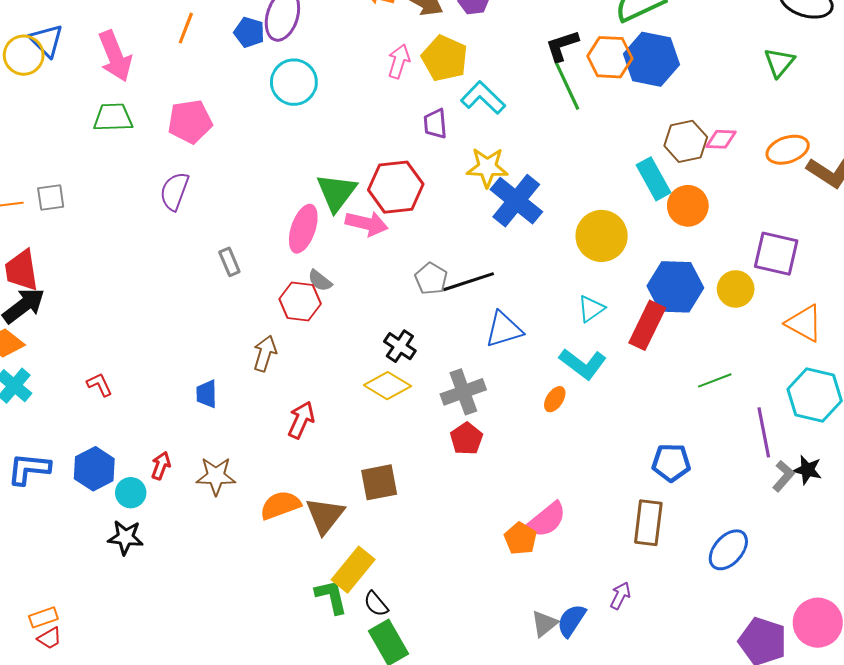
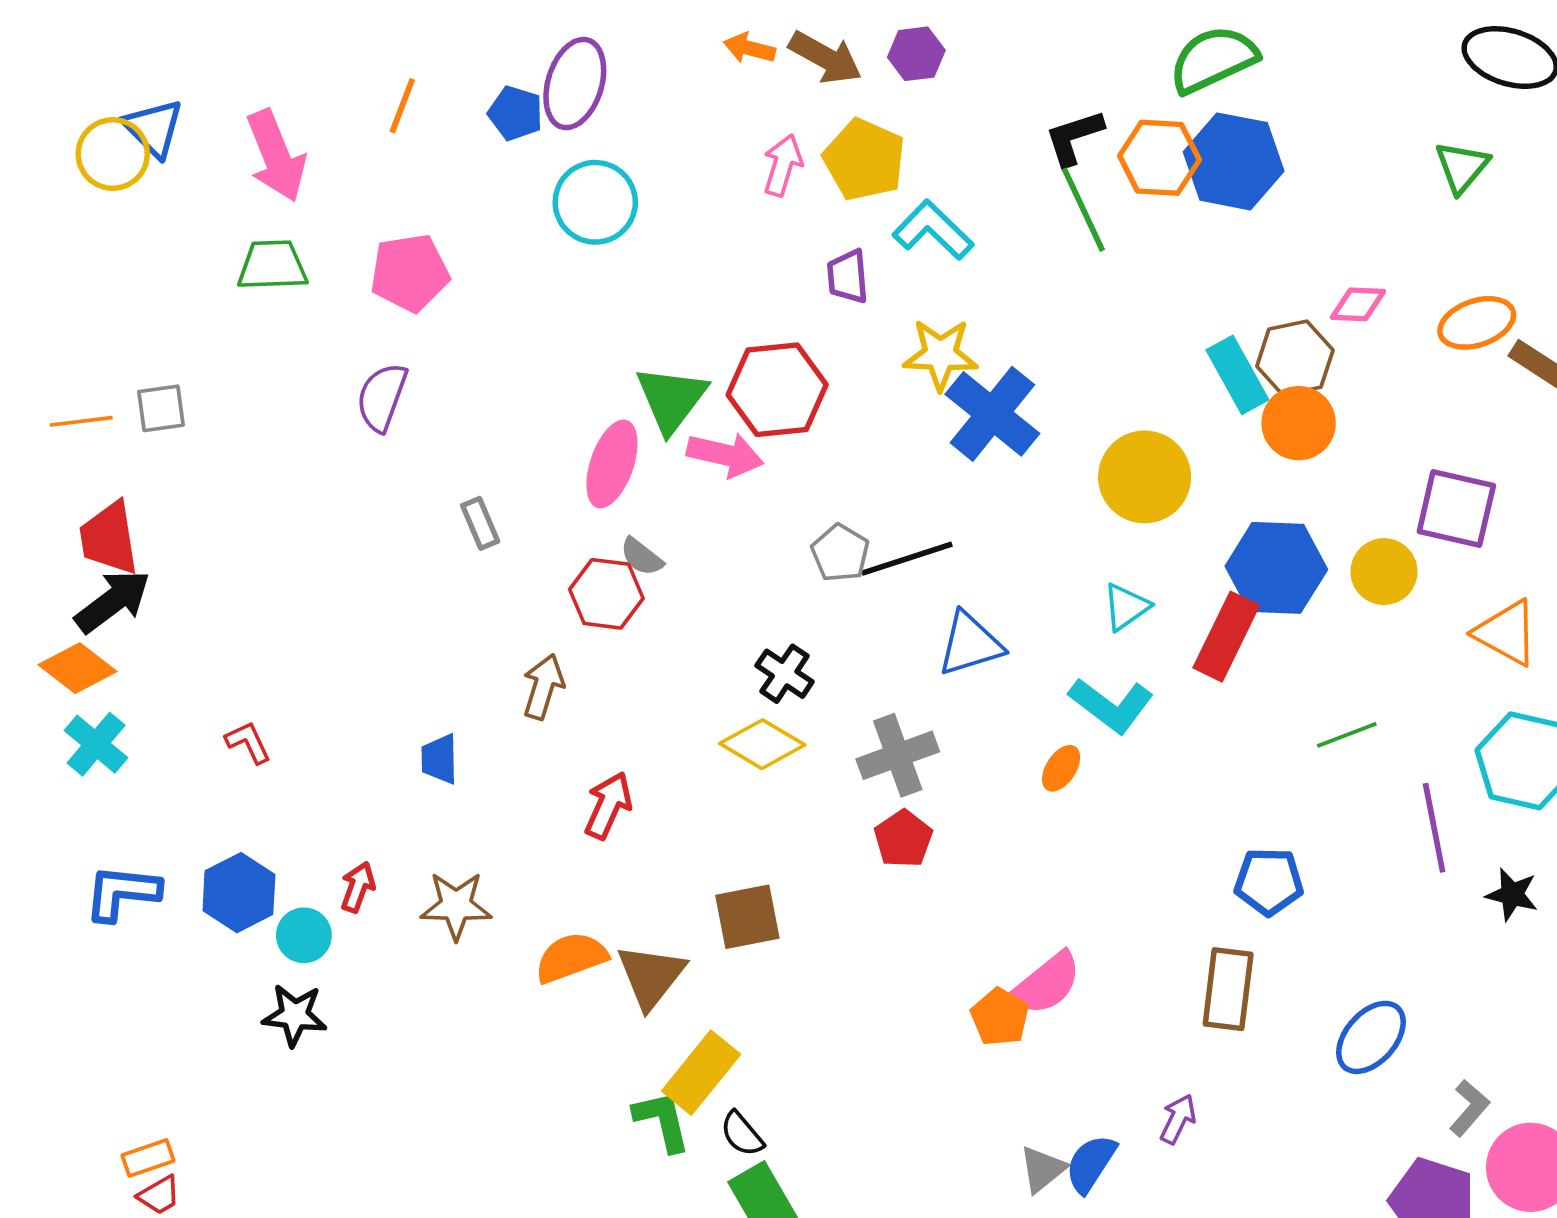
brown hexagon: (686, 141) -> (1295, 358), moved
gray L-shape: (783, 476) -> (1469, 1108), moved

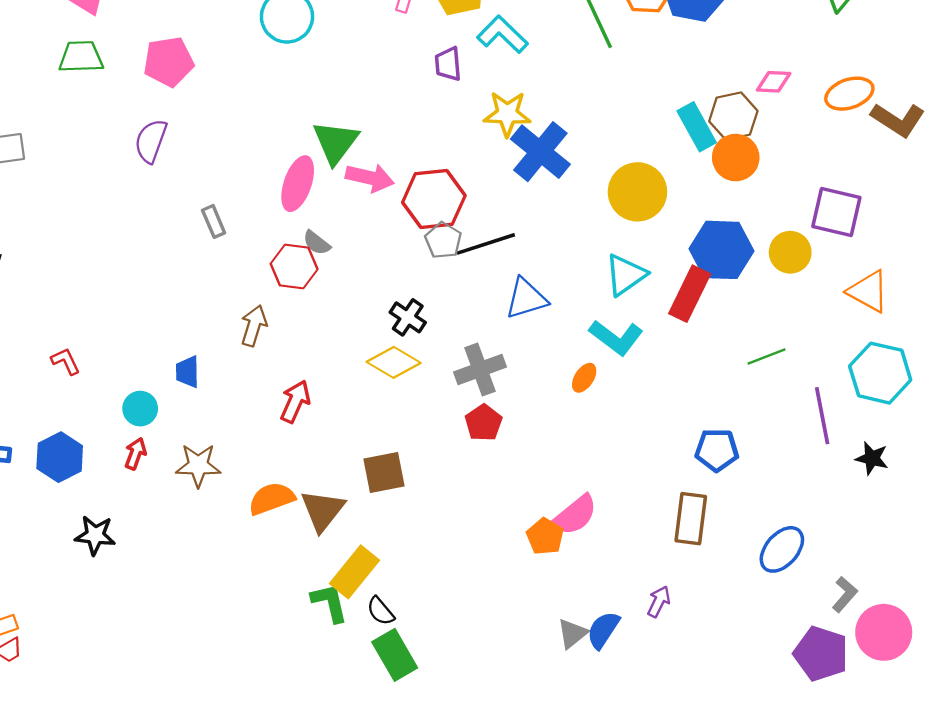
red hexagon: (777, 390) -> (434, 199), moved
cyan triangle: (1126, 607) -> (626, 275), size x1.4
cyan circle: (304, 935) -> (140, 409), moved

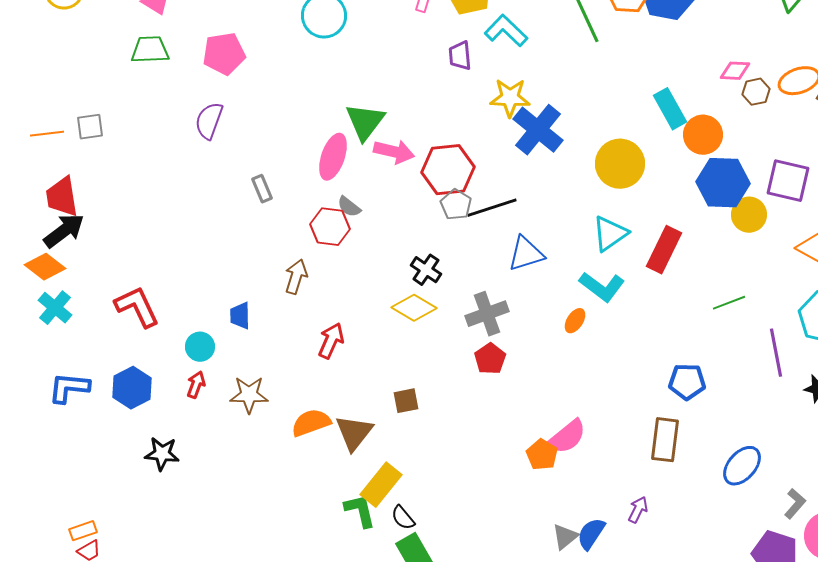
brown hexagon: (733, 116) -> (756, 92), moved, size x0.7
blue hexagon: (722, 250) -> (723, 183), moved
red L-shape: (66, 361) -> (137, 307), size x1.8
brown square: (384, 472) -> (406, 401), size x0.7

